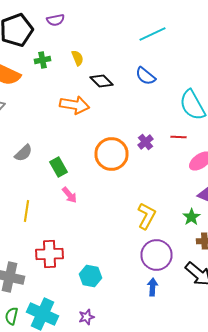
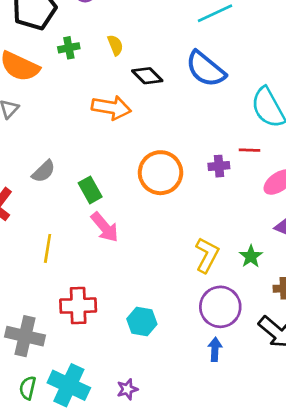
blue semicircle: (146, 76) -> (206, 69), size x1.5
purple cross: (146, 142) -> (219, 166), moved, turned 35
pink arrow: (70, 195) -> (105, 227), size x1.4
green star: (192, 217) -> (251, 256), moved
cyan hexagon: (90, 276) -> (142, 321), moved

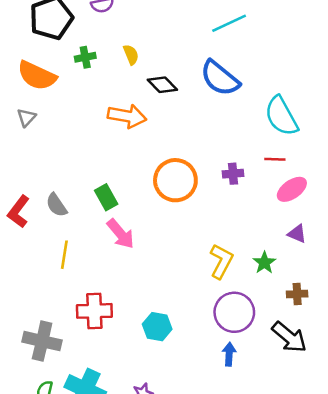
red line: (250, 150) -> (275, 159), moved
gray semicircle: (44, 171) -> (56, 205), moved, turned 100

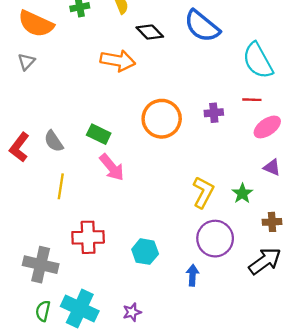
green rectangle: (106, 197) -> (99, 134), turned -35
black arrow: (289, 337) -> (265, 261), turned -76
blue arrow: (229, 354) -> (192, 275), moved

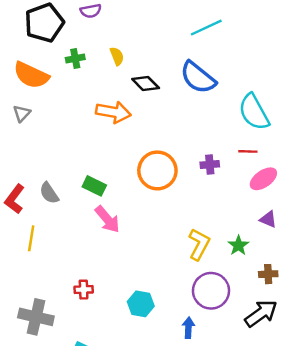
yellow line: (61, 186) -> (31, 238), moved
red cross: (88, 237) -> (84, 290), size x0.6

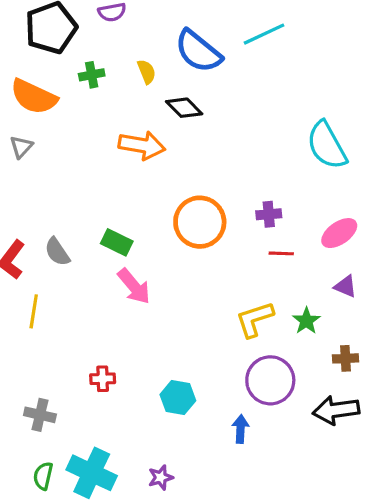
blue semicircle: (198, 78) -> (198, 51), moved
red line: (248, 151) -> (281, 253), moved
yellow L-shape: (199, 244) -> (255, 319), turned -136
black arrow: (261, 313) -> (336, 410), turned -152
gray cross: (36, 317) -> (40, 415), size x0.7

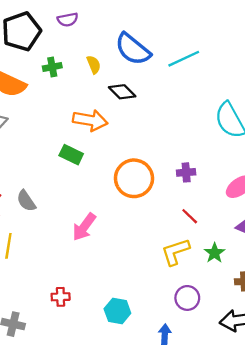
cyan line: (264, 34) -> (184, 59), moved
green rectangle: (117, 242) -> (71, 155), moved
red line: (281, 253) -> (190, 216), moved, turned 42
pink arrow: (134, 286) -> (84, 227), turned 76
purple circle: (270, 380) -> (187, 298), size x0.7

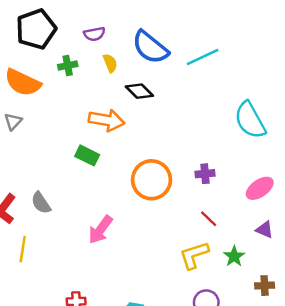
purple semicircle: (68, 20) -> (94, 34), moved

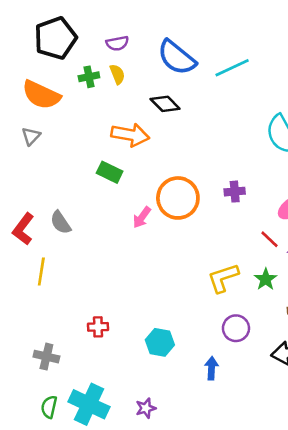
yellow semicircle: (110, 63) -> (117, 74), moved
red line: (209, 219) -> (269, 239), moved
pink arrow: (100, 230) -> (142, 217), moved, size x0.7

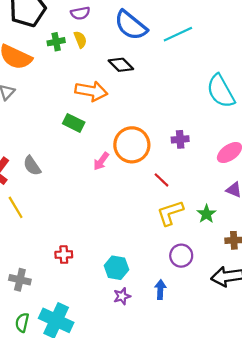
red line: (269, 239) -> (161, 180), moved
yellow line: (41, 271) -> (16, 207), turned -40
purple star: (146, 408) -> (122, 296), moved

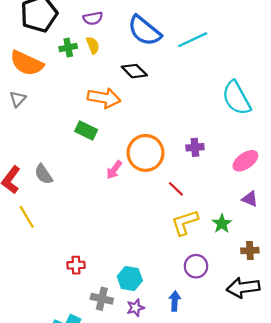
gray cross: (20, 280) -> (102, 299), moved

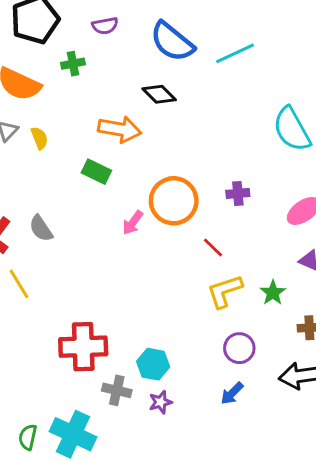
yellow semicircle: (93, 45) -> (39, 138), moved
red cross: (76, 265) -> (83, 347), size x2.0
blue arrow: (175, 301) -> (232, 393), moved, turned -138

